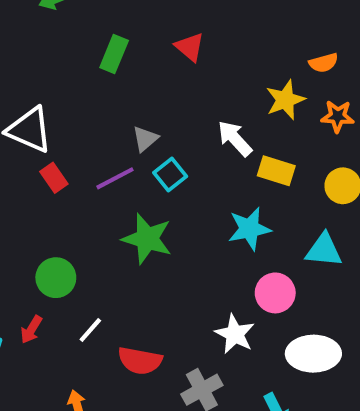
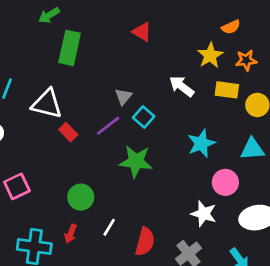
green rectangle: (114, 54) -> (70, 48), moved, size x1.4
yellow rectangle: (276, 171) -> (227, 90), moved
red semicircle: (140, 361) -> (145, 242), turned -76

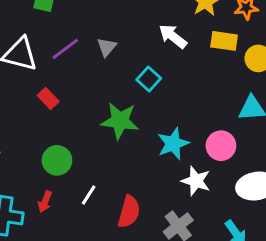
cyan square: (144, 117) -> (149, 79), moved
purple line: (108, 126) -> (65, 49), moved
red rectangle: (68, 132) -> (48, 98), moved
cyan star: (201, 143) -> (173, 144), moved

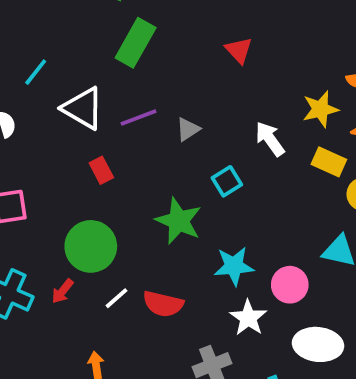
green circle: (57, 160) -> (91, 246), size x1.4
red semicircle: (129, 212) -> (163, 304), moved, turned 72

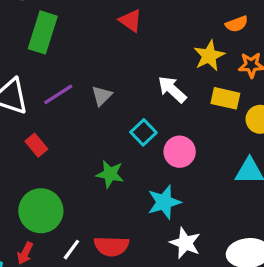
green star: (179, 221) -> (110, 174), size x0.7
pink circle: (290, 285) -> (180, 152), moved

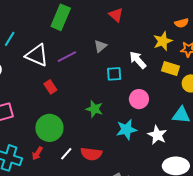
gray triangle: (102, 96) -> (100, 46), moved
cyan square: (143, 132) -> (114, 74), moved, turned 35
white star: (185, 243) -> (157, 135), moved

